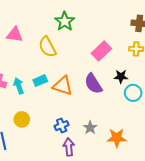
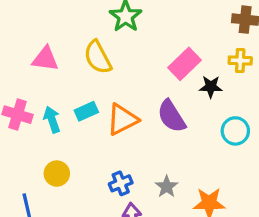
pink triangle: (15, 35) -> (45, 59), moved
black star: (121, 77) -> (211, 87), moved
orange triangle: (63, 86) -> (122, 119), turned -45

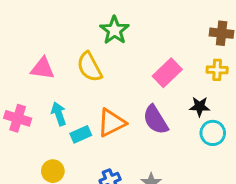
black star: (211, 87) -> (200, 107), moved
cyan rectangle: (86, 111) -> (81, 134), moved
cyan arrow: (52, 119) -> (59, 114), moved

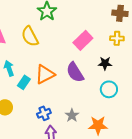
cyan circle: (213, 133) -> (109, 89), moved
cyan rectangle: (81, 134) -> (24, 82), turned -32

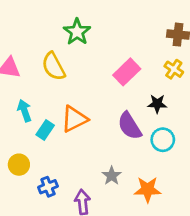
yellow cross: (117, 38) -> (174, 69), turned 32
purple semicircle: (75, 72) -> (130, 126), moved
blue cross: (44, 113) -> (48, 187), moved

